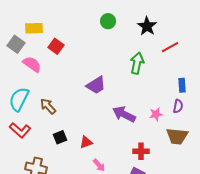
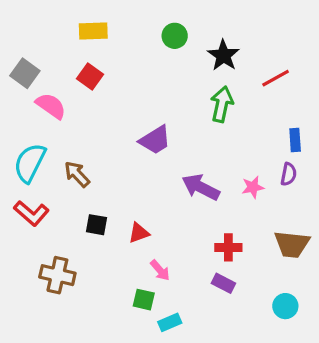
black star: (147, 26) -> (223, 55), moved
yellow rectangle: (34, 28) -> (93, 31), moved
brown trapezoid: (177, 136) -> (292, 244), moved
black square: (60, 137) -> (96, 225), turned 32

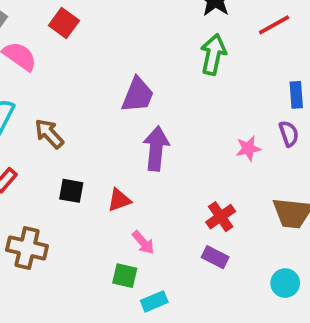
purple trapezoid: (155, 140) -> (138, 95), turned -36
purple semicircle: (289, 174) -> (289, 134), turned -30
purple arrow: (201, 187) -> (156, 148), moved, turned 69
red cross: (228, 247) -> (221, 217), turned -35

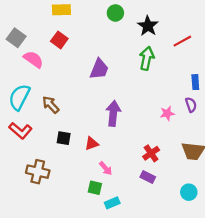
purple trapezoid: (138, 95) -> (99, 69), moved

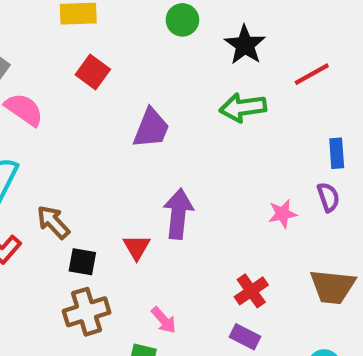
red square: (59, 40) -> (93, 72), moved
green arrow: (147, 58) -> (243, 107), turned -110
brown arrow: (51, 105) -> (53, 222), moved
red triangle: (92, 144) -> (137, 247), moved, turned -40
brown cross: (38, 172) -> (87, 312), moved, turned -30

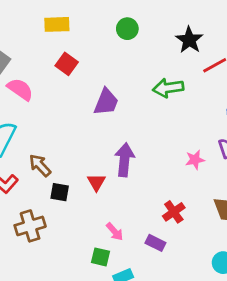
black star: (245, 45) -> (189, 40), moved
brown cross: (87, 312) -> (30, 226), moved
purple rectangle: (245, 337) -> (155, 243), moved

